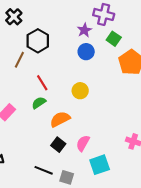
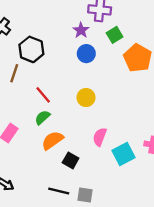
green square: (114, 39) -> (115, 35), turned 32
orange semicircle: (60, 119) -> (52, 140), moved
pink semicircle: (83, 143) -> (100, 137), moved
cyan square: (100, 165) -> (123, 154), moved

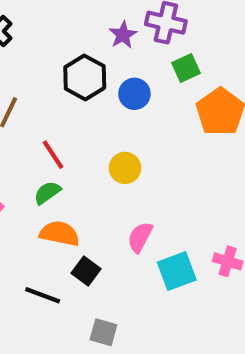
purple star: (81, 30) -> (123, 35), moved
black hexagon: (31, 49) -> (85, 77), moved
orange semicircle: (52, 140) -> (60, 234), turned 40
black line: (59, 191) -> (43, 295), moved

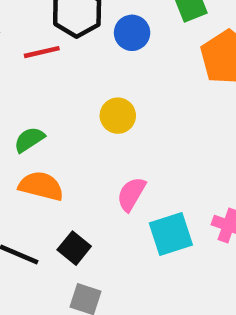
red line: (53, 155) -> (42, 52), moved, turned -72
black square: (86, 271) -> (74, 248), moved

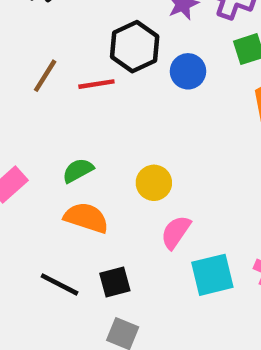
yellow circle: (118, 116) -> (154, 183), moved
black square: (74, 248) -> (115, 282), turned 32

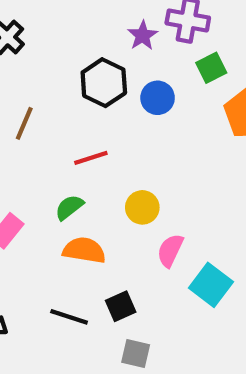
red line: (96, 84) -> (91, 158), moved
cyan square: (212, 275) -> (211, 285), turned -30

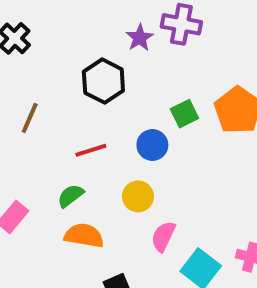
green square: (211, 68) -> (184, 114), moved
blue circle: (158, 98) -> (152, 145), moved

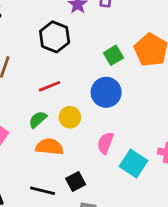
blue circle: (152, 145) -> (106, 92), moved, size x1.4
yellow circle: (138, 196) -> (70, 117), moved

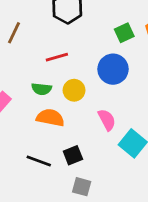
green semicircle: (38, 119) -> (42, 89), turned -138
pink semicircle: (105, 143) -> (107, 120), turned 125

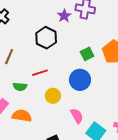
green semicircle: (42, 89) -> (20, 87), moved
orange semicircle: (50, 118) -> (22, 116), moved

